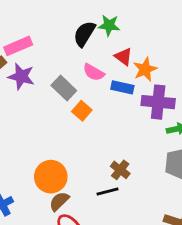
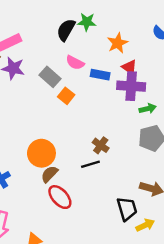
red triangle: (123, 57) -> (129, 67), moved
orange star: (145, 69) -> (118, 43), moved

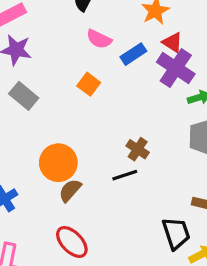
blue rectangle: (100, 75) -> (133, 54), turned -42
gray rectangle: (50, 77) -> (24, 96), moved
purple cross: (131, 86) -> (176, 68), turned 32
red ellipse: (60, 197) -> (72, 242), moved

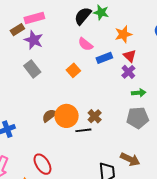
purple cross: (176, 68) -> (128, 72), size x0.6
orange circle: (58, 163) -> (67, 116), moved
brown semicircle: (70, 190) -> (49, 116), moved

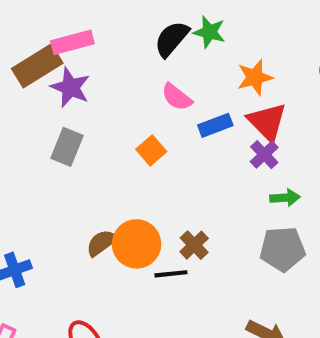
brown rectangle: (17, 30) -> (37, 66), size x1.6
red triangle: (130, 56) -> (267, 122), size x1.5
gray rectangle: (32, 69) -> (67, 147), turned 60

